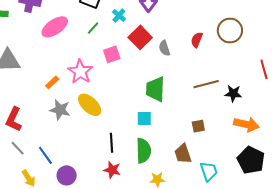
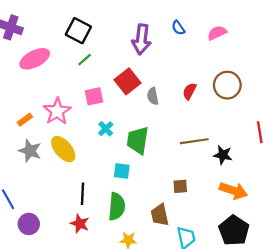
cyan cross: (119, 15) -> (106, 129), moved
green line: (93, 28) -> (85, 60), moved

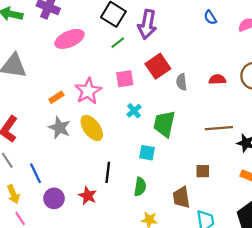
purple arrow: (141, 39) -> (147, 24), moved
red semicircle: (189, 91) -> (217, 79), turned 56
green semicircle: (117, 206) -> (140, 187), size x0.7
red star: (80, 224) -> (88, 196), moved

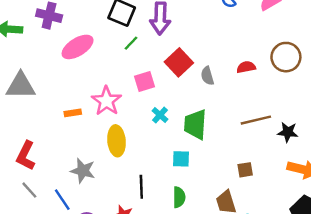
orange rectangle: (56, 97) -> (73, 113), turned 32
gray star: (59, 128) -> (83, 171), moved
yellow ellipse: (92, 128) -> (117, 141), turned 40

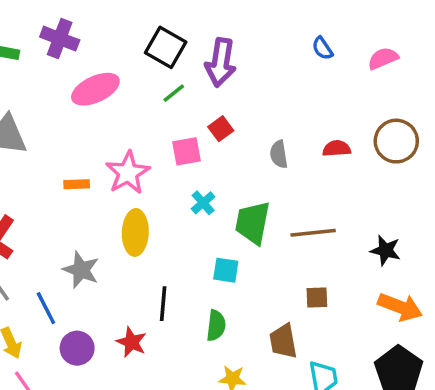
red square: (179, 62) -> (221, 129), moved, size x0.6
brown line: (256, 120) -> (313, 233), moved

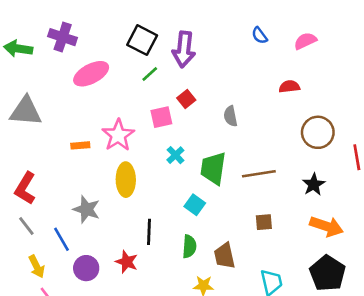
brown circle: (396, 141) -> (318, 132), moved
red semicircle: (337, 149) -> (289, 87), moved
black star: (386, 250) -> (314, 184), turned 30
cyan square: (226, 270) -> (195, 205), turned 30
brown trapezoid: (283, 341) -> (225, 256), moved

